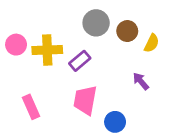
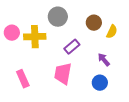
gray circle: (96, 23) -> (58, 17), moved
purple rectangle: (80, 61) -> (72, 47), moved
blue circle: (115, 122) -> (100, 83), moved

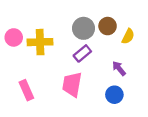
gray circle: (58, 17) -> (84, 28), moved

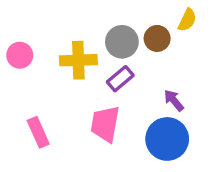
yellow semicircle: (128, 36) -> (187, 20), moved
yellow cross: (40, 42) -> (78, 60), moved
blue circle: (114, 95) -> (167, 139), size x1.6

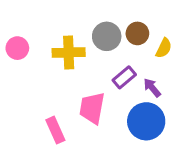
yellow semicircle: (187, 20) -> (164, 48), moved
purple rectangle: (120, 79) -> (124, 77), moved
pink rectangle: (38, 132) -> (55, 130), moved

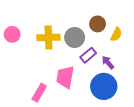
gray circle: (107, 36) -> (75, 37), moved
pink rectangle: (55, 130) -> (39, 93), turned 54

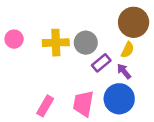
brown circle: (98, 24) -> (134, 22), moved, size x1.6
yellow semicircle: (116, 34) -> (128, 50), moved
pink trapezoid: (65, 77) -> (83, 104), moved

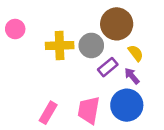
brown circle: (134, 22) -> (117, 24), moved
pink circle: (14, 39) -> (15, 29), moved
yellow semicircle: (128, 50) -> (136, 53), turned -63

